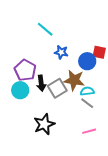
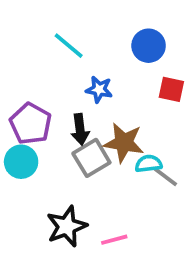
blue circle: (87, 61) -> (149, 46), moved
black arrow: (41, 83) -> (80, 129), moved
gray line: (87, 103) -> (166, 177), moved
pink line: (89, 131) -> (114, 240), moved

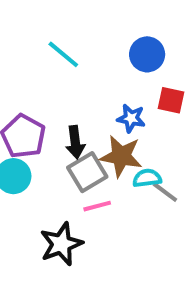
blue star: (99, 89) -> (131, 118), moved
pink line: (114, 240) -> (97, 206), moved

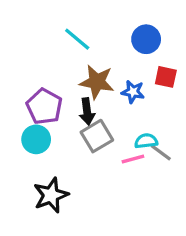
brown star: (121, 156) -> (97, 82), moved
pink line: (97, 206) -> (133, 159), moved
black star: (61, 244) -> (51, 195), moved

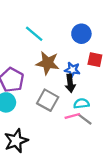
black arrow: (87, 111) -> (70, 83), moved
gray square: (97, 136) -> (48, 100), turned -30
gray line: (161, 152) -> (85, 119), moved

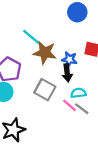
cyan line: (34, 34) -> (31, 37), moved
blue circle: (81, 34) -> (77, 12), moved
pink line: (72, 116) -> (69, 105), turned 56

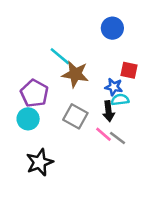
blue star: (69, 59) -> (114, 87), moved
black arrow: (67, 73) -> (109, 111), moved
cyan semicircle: (78, 93) -> (120, 100), moved

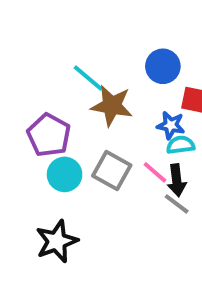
blue circle: (112, 28) -> (163, 66), moved
black arrow: (109, 111) -> (177, 180), moved
cyan circle: (28, 119) -> (65, 174), moved
pink line: (103, 134) -> (155, 172), moved

